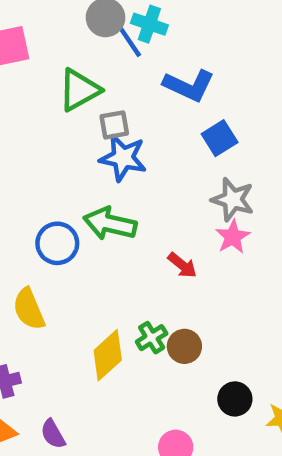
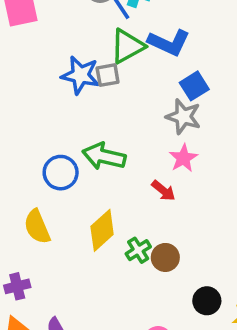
green triangle: (79, 90) -> (127, 46), moved
blue star: (123, 158) -> (80, 75), moved
gray star: (233, 199) -> (183, 117), moved
pink star: (233, 237) -> (183, 158), moved
yellow diamond: (108, 355) -> (102, 230), moved

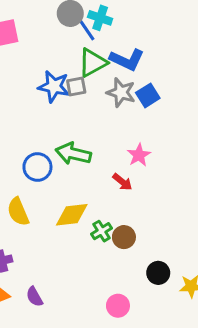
gray star: (183, 117) -> (121, 92), moved
yellow diamond: (102, 230) -> (72, 215), turned 36

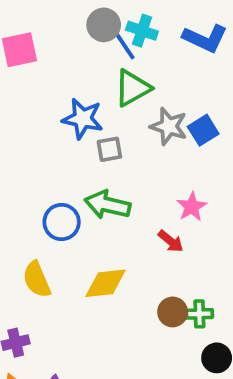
blue L-shape: (127, 60) -> (205, 38), moved
gray square: (76, 86) -> (109, 149), moved
green cross: (102, 231) -> (199, 314), moved, turned 30

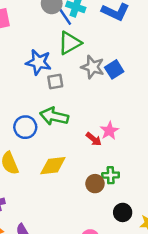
pink star: (192, 207) -> (109, 131), moved
green cross: (199, 314) -> (111, 175), moved

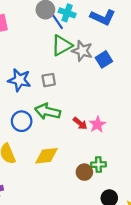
blue star: (38, 62) -> (19, 80), moved
gray star: (93, 67) -> (82, 51), moved
blue square: (114, 69) -> (104, 59), moved
red arrow: (94, 139) -> (80, 123), moved

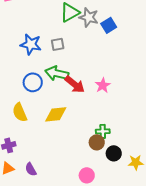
red arrow: (80, 123) -> (75, 84), moved, size x1.5
green cross: (98, 165) -> (103, 131), moved
brown circle: (84, 172) -> (97, 142), moved

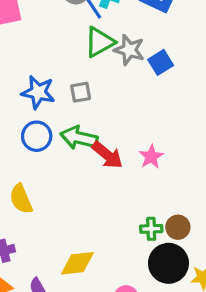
blue circle: (33, 82) -> (37, 136), moved
yellow diamond: (56, 114) -> (77, 263), moved
brown circle: (97, 142) -> (178, 227), moved
black circle: (114, 153) -> (168, 263), size x1.6

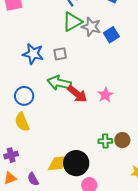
blue circle: (37, 136) -> (24, 96), moved
black circle: (168, 263) -> (76, 163), moved

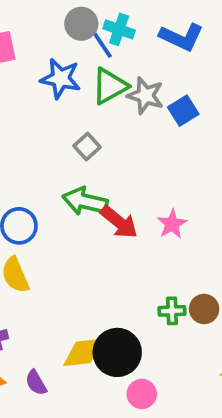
blue star: (33, 54) -> (61, 79), moved
gray square: (60, 54) -> (87, 147), turned -32

